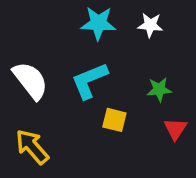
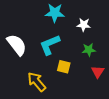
white star: (150, 25) -> (84, 25), moved
yellow arrow: (32, 147) -> (37, 82), moved

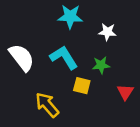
cyan L-shape: (50, 45) -> (64, 57), turned 80
green star: (89, 50) -> (101, 65), moved

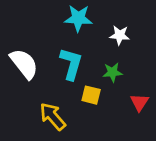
cyan L-shape: (64, 57) -> (71, 64), turned 48

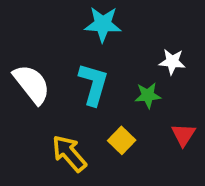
white star: (120, 35) -> (172, 62), moved
yellow square: (91, 95) -> (122, 140), moved, turned 30

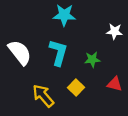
white star: (172, 62) -> (115, 31), moved
red triangle: (183, 135) -> (115, 84), turned -49

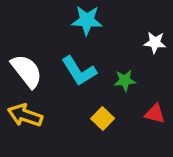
cyan L-shape: (58, 52) -> (79, 71), turned 132
yellow arrow: (43, 96) -> (25, 115), moved, turned -30

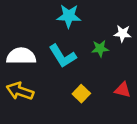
white semicircle: (27, 71) -> (21, 56), turned -52
green star: (125, 80) -> (100, 49), moved

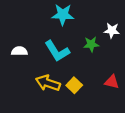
white semicircle: (21, 56) -> (19, 51), size x0.6
yellow arrow: (20, 91) -> (48, 83), moved

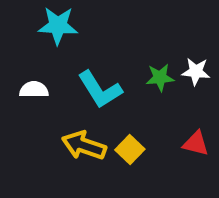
cyan star: (63, 15) -> (58, 26), moved
white star: (112, 31) -> (196, 72), moved

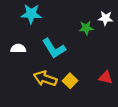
white star: (196, 72) -> (106, 18), moved
green star: (160, 78) -> (86, 28), moved

